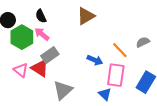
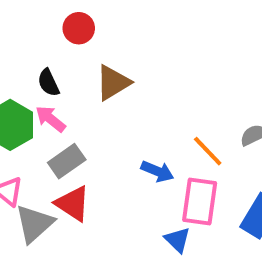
brown triangle: (86, 16) -> (113, 83), moved
red triangle: (40, 68) -> (73, 204), moved
gray triangle: (63, 90) -> (34, 224), moved

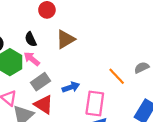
blue arrow: (157, 171) -> (71, 87), moved, turned -42
pink rectangle: (200, 202) -> (95, 103), moved

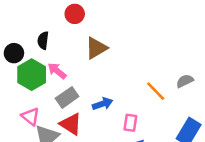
black semicircle: (31, 39) -> (43, 40), moved, turned 32
pink rectangle: (95, 103) -> (130, 123), size x0.6

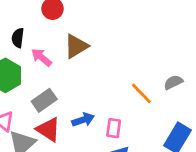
pink arrow: (57, 71) -> (41, 57), moved
blue arrow: (103, 104) -> (83, 120), moved

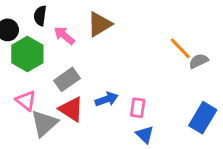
orange line: (141, 93) -> (180, 48), moved

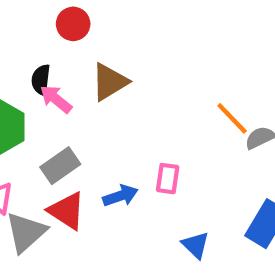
black semicircle: (40, 16) -> (41, 80), moved
pink rectangle: (138, 108) -> (168, 179), moved
blue triangle: (145, 135) -> (196, 245), moved

